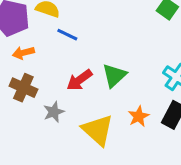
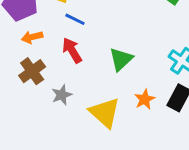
red arrow: (79, 80) -> (72, 50), moved, turned 95
brown cross: (23, 88) -> (32, 71), turned 30

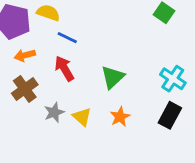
orange star: (145, 99) -> (120, 117), moved
yellow triangle: (105, 113) -> (82, 117), moved, size x0.6

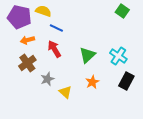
cyan cross: (173, 79) -> (118, 56), moved
yellow triangle: (82, 117) -> (65, 92), moved

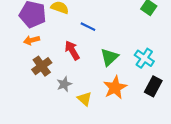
blue line: (56, 28) -> (88, 27), moved
orange arrow: (27, 40) -> (32, 40), moved
orange star: (92, 82) -> (115, 88), size x1.5

